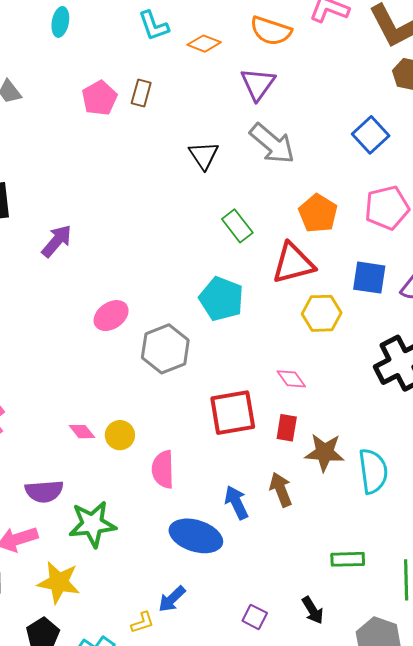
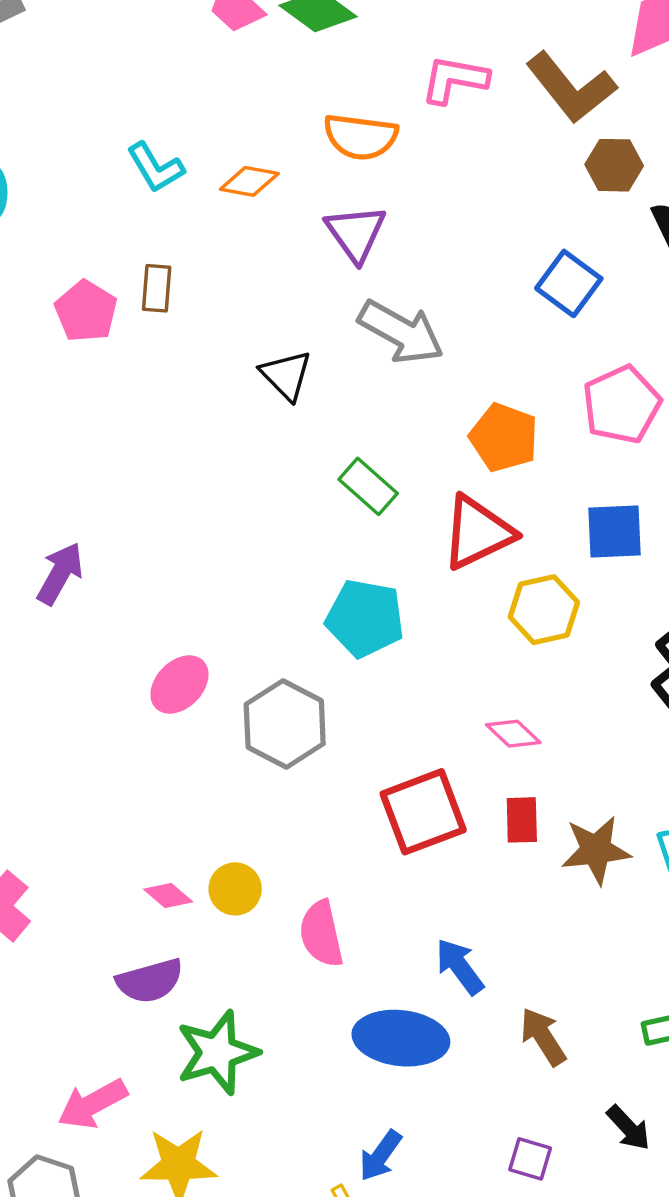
brown arrow: (281, 490) -> (543, 1037), moved
purple semicircle: (44, 491) -> (150, 981), moved

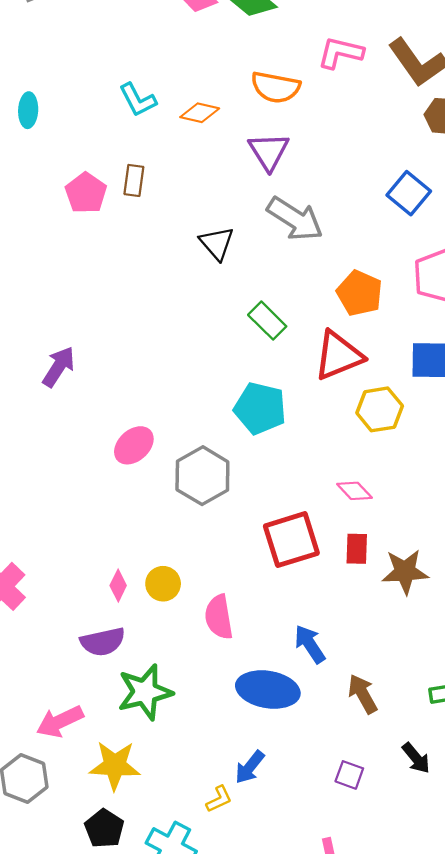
pink diamond: (168, 895) -> (118, 586), turned 72

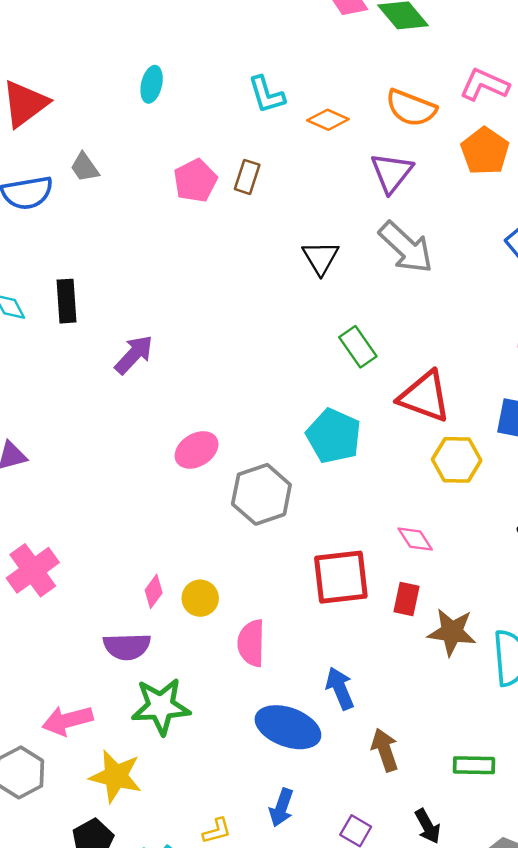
orange pentagon: (360, 293) -> (485, 151), moved
red triangle: (338, 356) -> (424, 396), turned 32
blue arrow: (250, 767) -> (281, 808), moved, turned -30

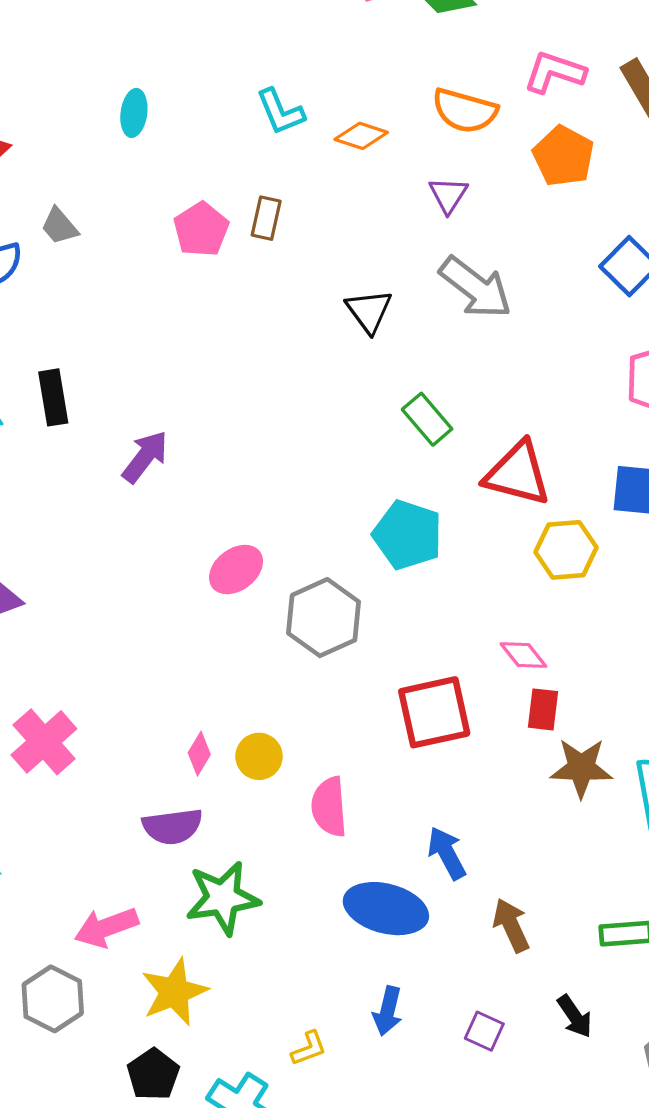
purple triangle: (392, 173) -> (448, 195), size x0.7
red rectangle: (407, 599) -> (543, 709), moved
yellow star: (116, 776) -> (174, 992), turned -30

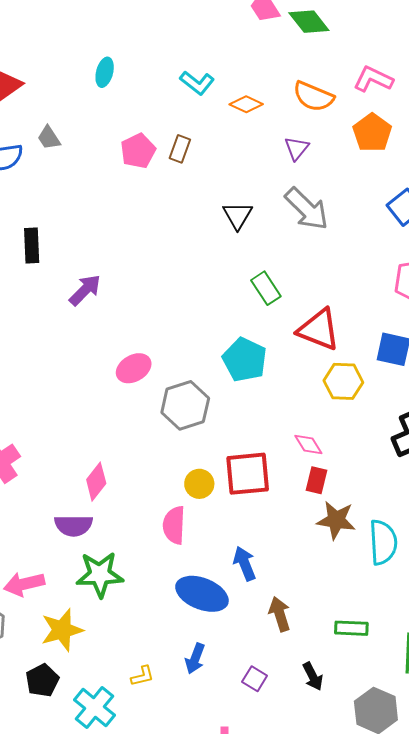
cyan L-shape: (280, 112) -> (197, 83), turned -36
pink diamond: (199, 754) -> (96, 482), size x1.4
yellow circle: (259, 756) -> (199, 484), moved

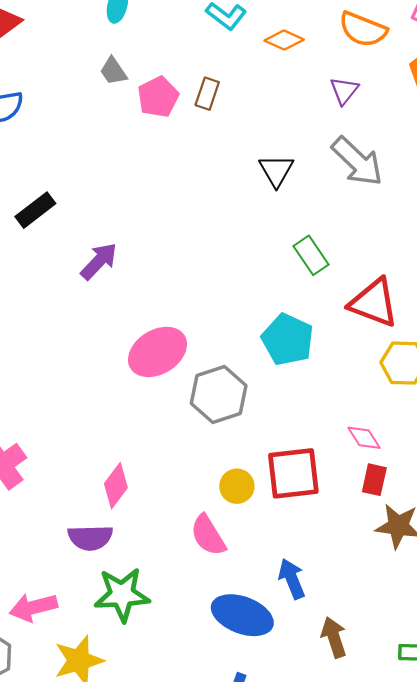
gray trapezoid: (49, 138) -> (113, 71), moved
black rectangle: (32, 246) -> (35, 210), turned 56
pink ellipse: (134, 368) -> (158, 352), size x1.4
pink semicircle: (174, 525) -> (208, 535), turned -33

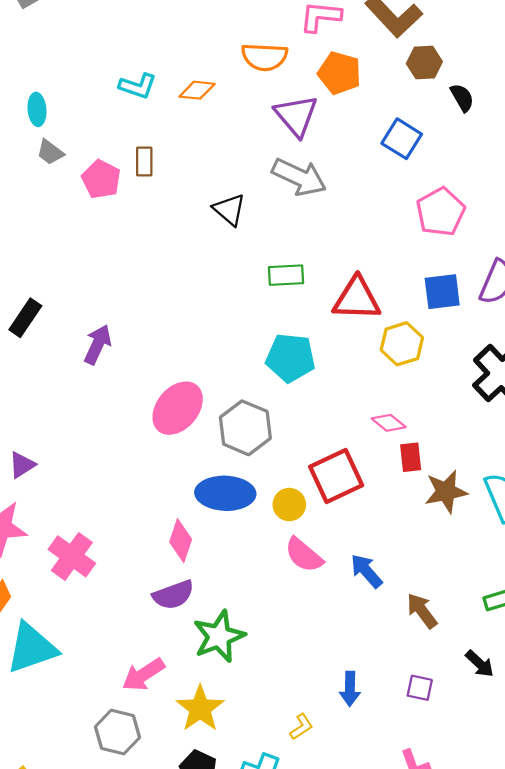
gray trapezoid: (113, 71) -> (50, 152), moved
purple triangle: (344, 91) -> (296, 116), moved, size x1.6
green rectangle: (311, 255) -> (286, 275), turned -40
pink semicircle: (208, 535) -> (304, 555), moved
blue ellipse: (242, 615) -> (225, 493), moved

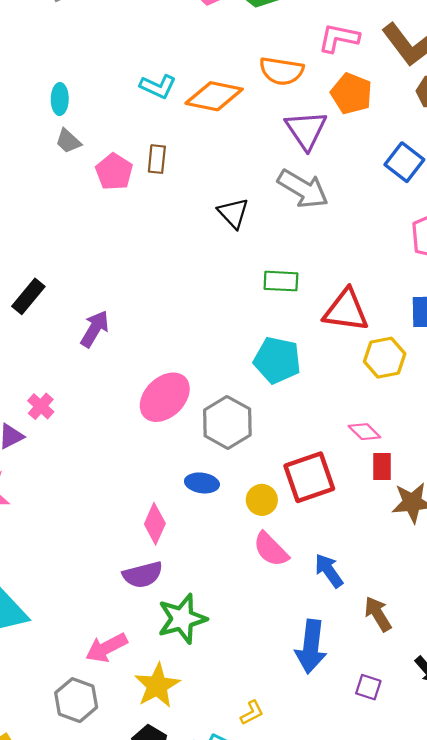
orange diamond: (197, 90) -> (214, 96), size x1.6
blue ellipse: (225, 493) -> (202, 483), size x0.6
pink cross: (72, 556) -> (41, 406), moved, size x0.6
blue arrow: (350, 689) -> (311, 647), moved, size x1.6

